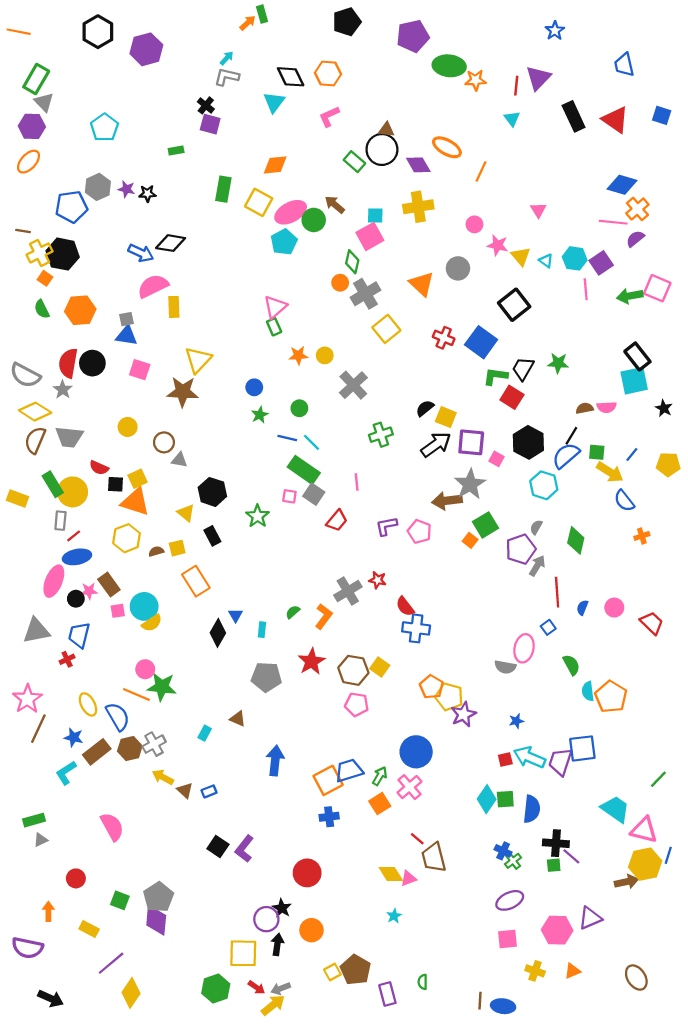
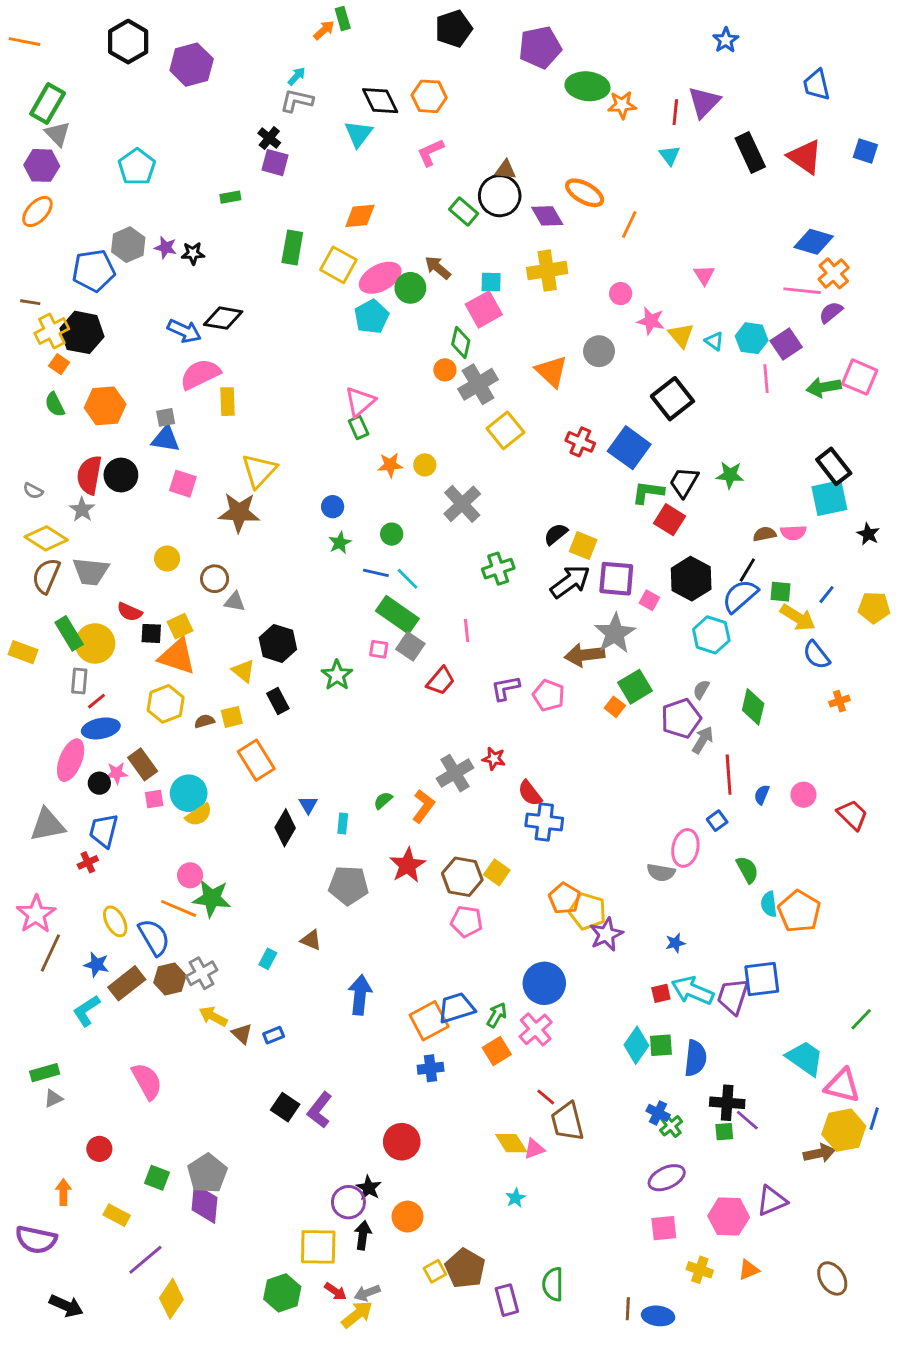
gray semicircle: (25, 375) -> (33, 491), size x0.5
green semicircle: (423, 982) -> (553, 1284), size x1.6

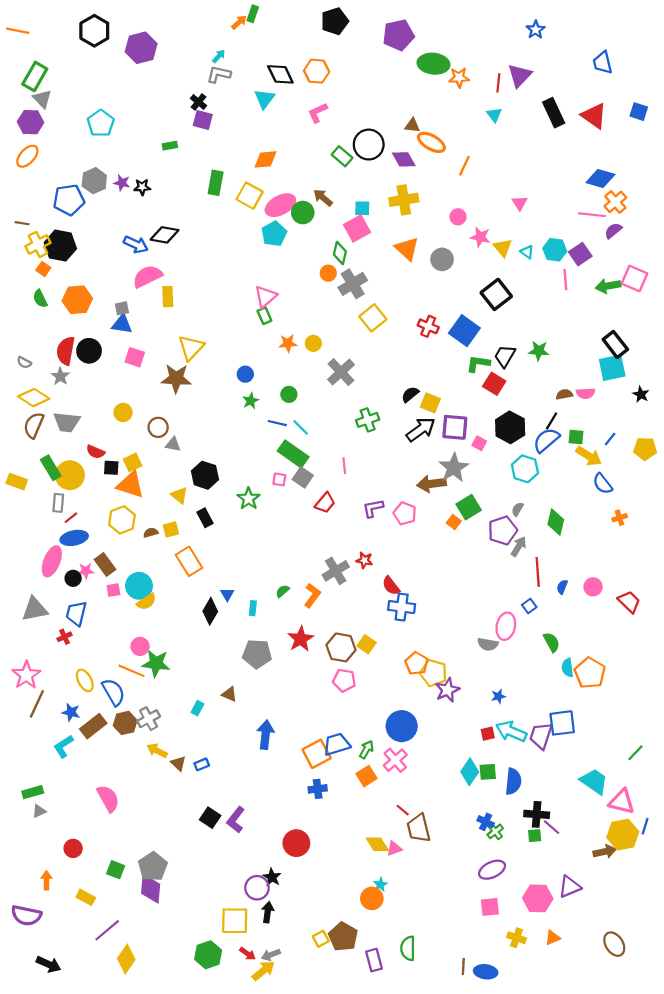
green rectangle: (343, 19) -> (253, 14), turned 35
brown triangle: (505, 170) -> (412, 125), moved
orange triangle: (551, 371) -> (407, 249), moved
orange circle: (407, 1217) -> (372, 898), moved

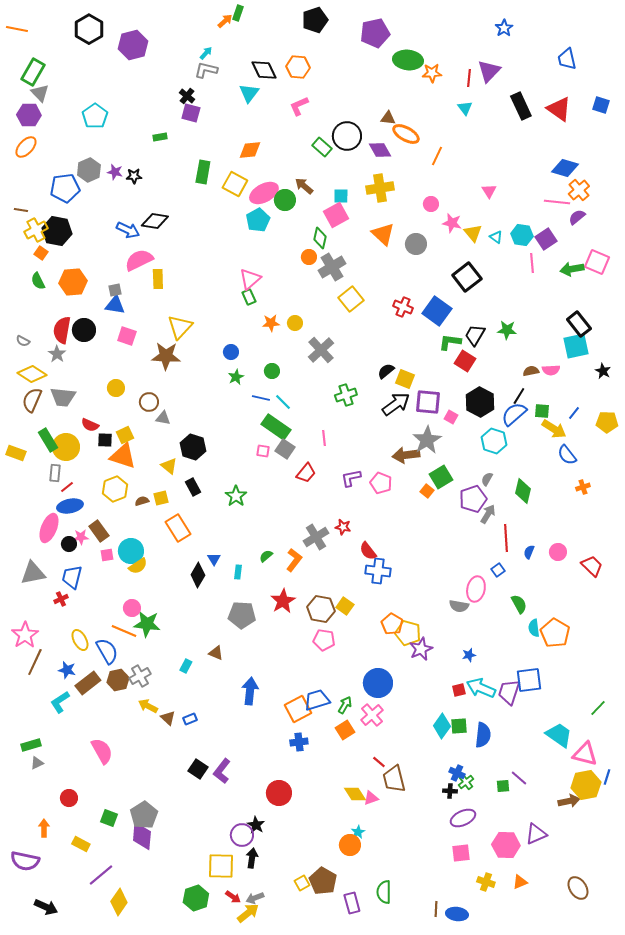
green star: (249, 499) -> (236, 496), moved
black cross: (537, 814) -> (450, 791), moved, size x0.6

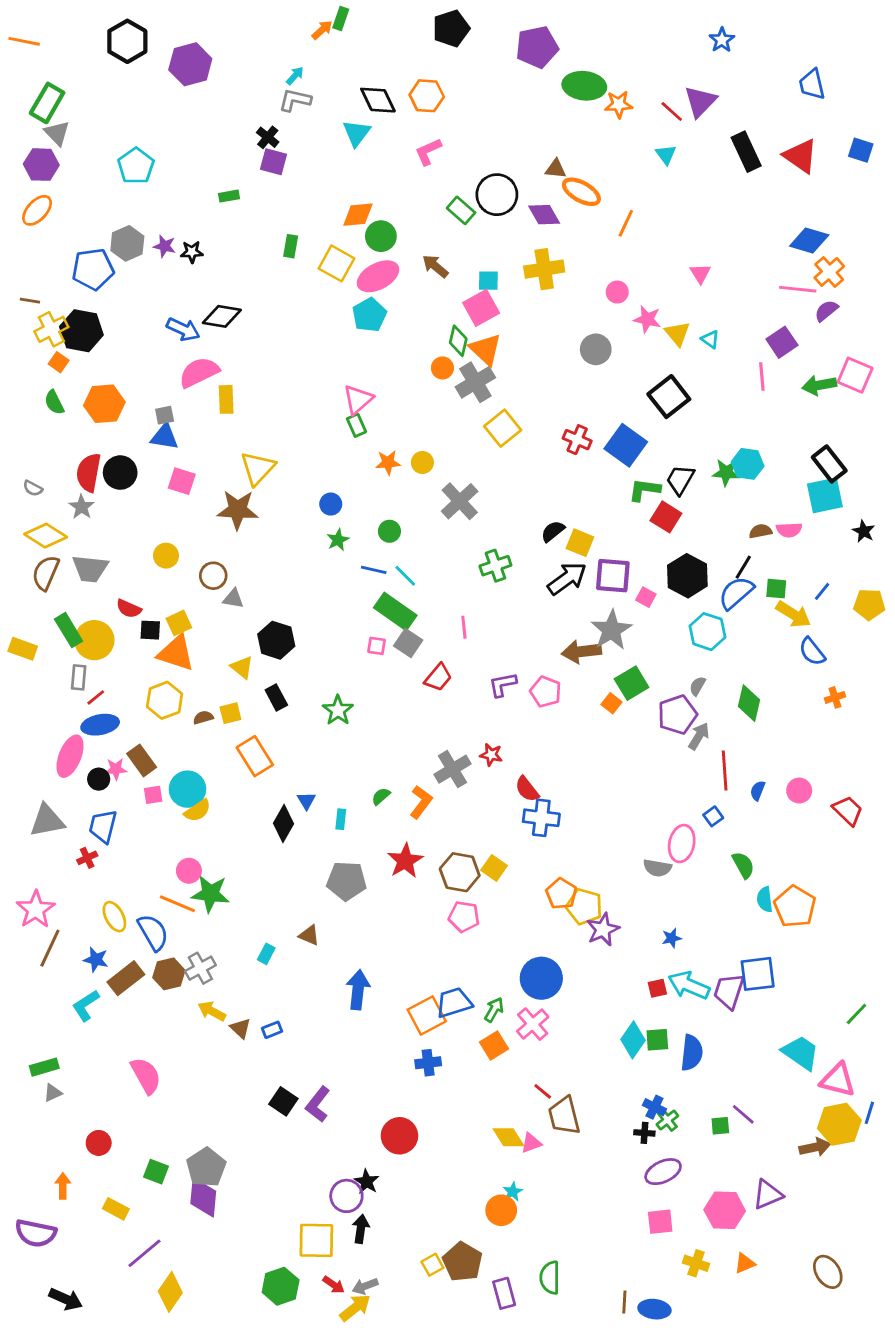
red line: (469, 78) -> (672, 112), turned -54
green rectangle: (203, 172) -> (291, 246), size x0.7
green circle: (285, 200) -> (381, 236), moved
orange triangle: (383, 234) -> (485, 349), moved
cyan hexagon: (522, 235) -> (748, 464), moved

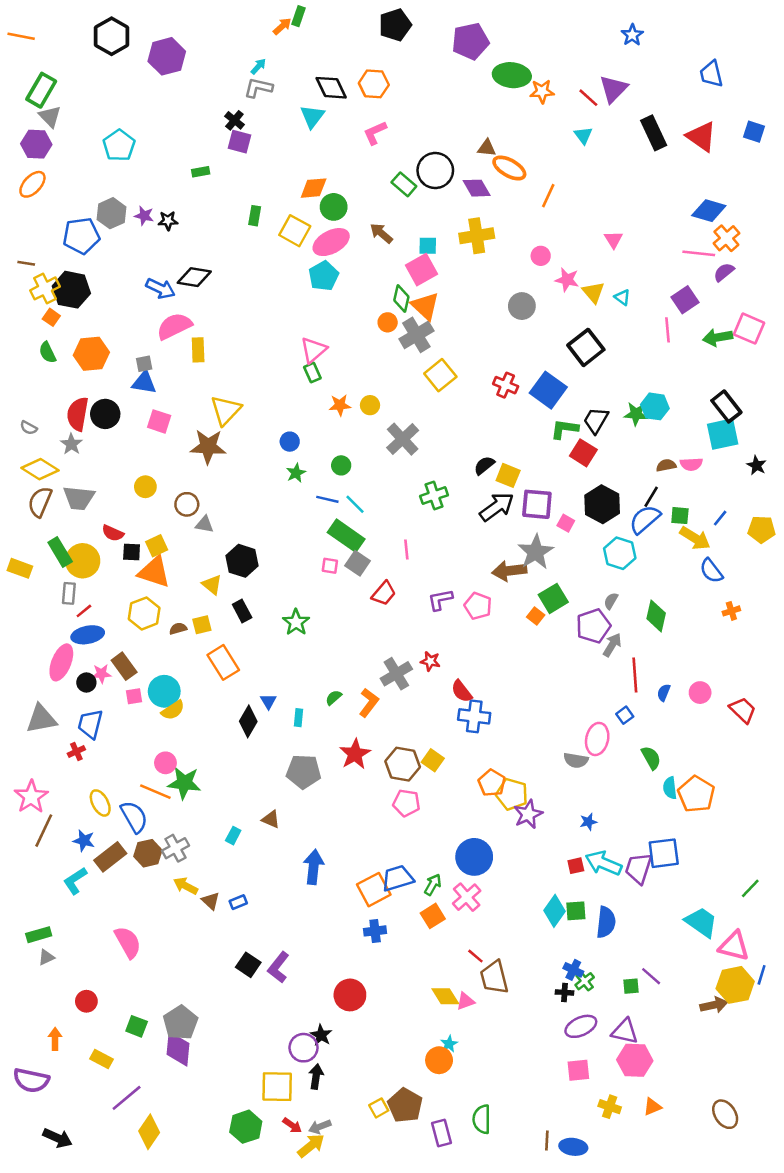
purple triangle: (768, 1195) -> (625, 1031), moved, turned 36

